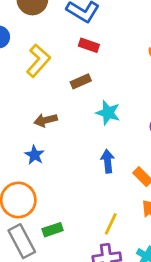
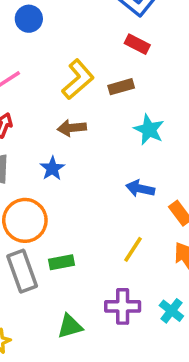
yellow L-shape: (38, 61) -> (78, 79), moved
blue arrow: (108, 161) -> (140, 189), turned -80
yellow line: (111, 224) -> (133, 249), moved

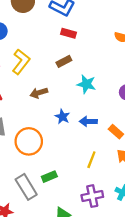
yellow L-shape: (78, 79) -> (21, 62), moved
blue star: (52, 168) -> (62, 117), moved
orange circle: (25, 220) -> (29, 141), moved

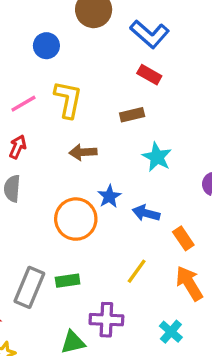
yellow L-shape: (21, 62) -> (68, 99), turned -40
orange circle: (29, 141) -> (76, 219), moved
gray rectangle: (26, 187) -> (29, 287), turned 40
purple cross: (92, 196) -> (106, 320), moved

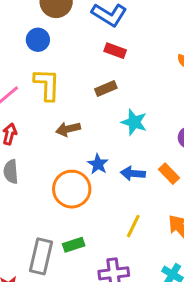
blue circle: (46, 46) -> (38, 40), moved
orange rectangle: (183, 238) -> (169, 174), moved

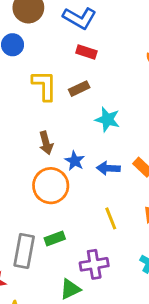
yellow L-shape: (47, 85) -> (44, 85), moved
brown arrow: (68, 129) -> (46, 143), moved, turned -90
yellow line: (133, 226) -> (111, 218), turned -45

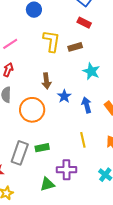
blue arrow: (108, 168) -> (87, 105), turned 63
orange circle: (51, 186) -> (32, 110), moved

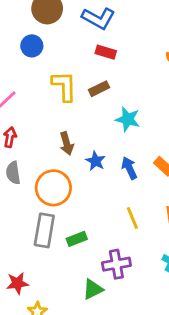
gray rectangle: (20, 153) -> (44, 230), moved

